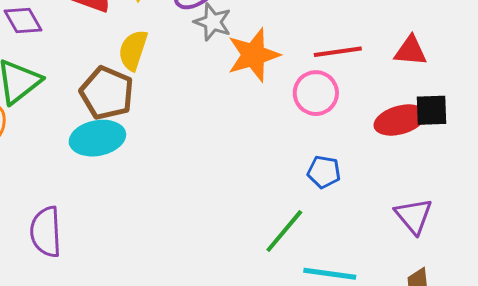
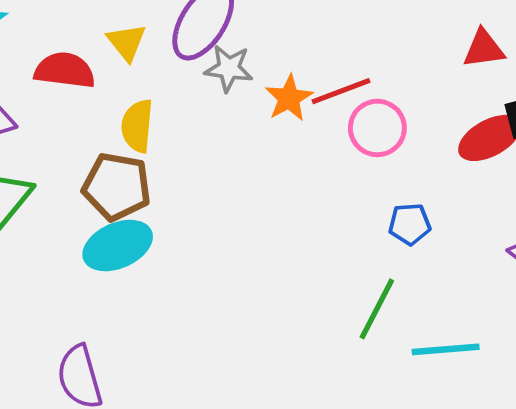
red line: (338, 52) -> (341, 91), moved
orange star: (253, 55) -> (289, 98), size x0.7

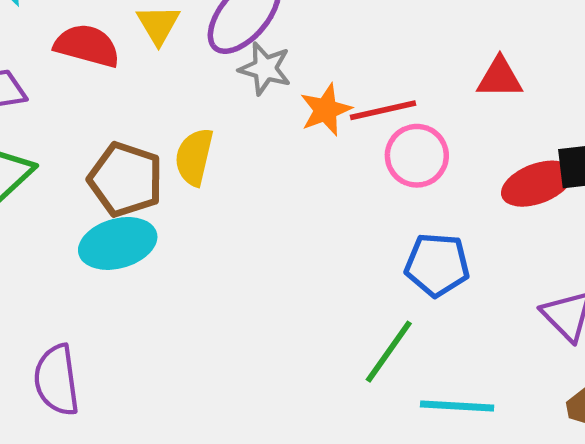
red triangle: (484, 49) -> (500, 78), moved
yellow semicircle: (137, 126) -> (194, 157), moved
blue pentagon: (410, 224) -> (437, 265), size x1.4

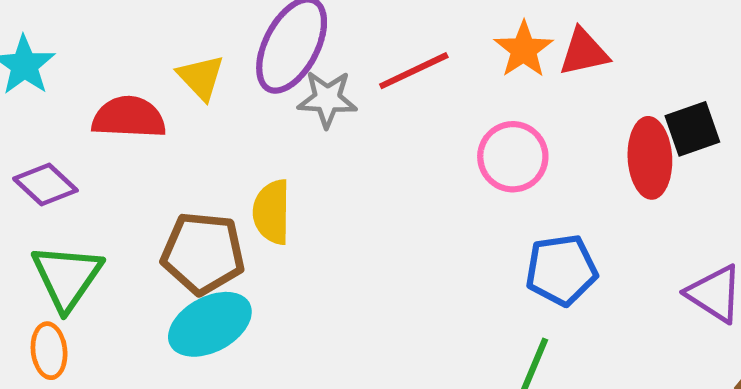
orange star: (326, 110) -> (524, 50), moved
red line: (383, 110) -> (414, 71), moved
red ellipse: (537, 184) -> (650, 158), turned -60

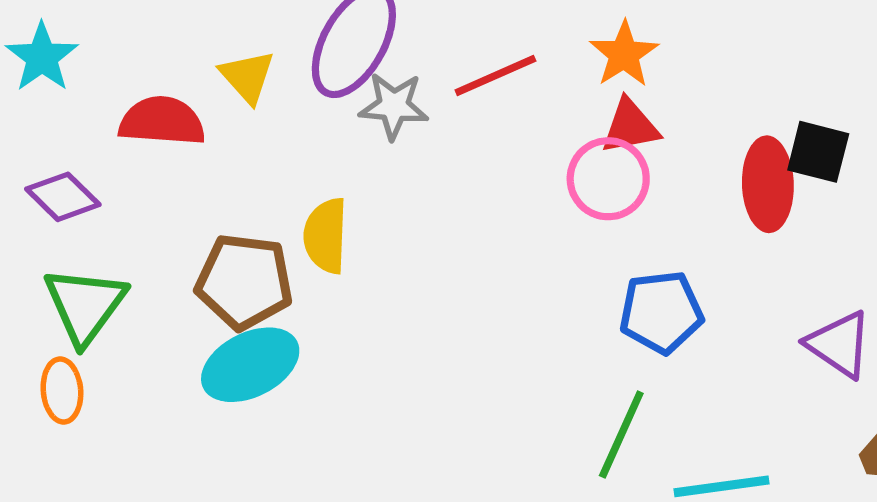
red triangle: (584, 52) -> (630, 126), moved
black square: (692, 129) -> (818, 152), turned 32

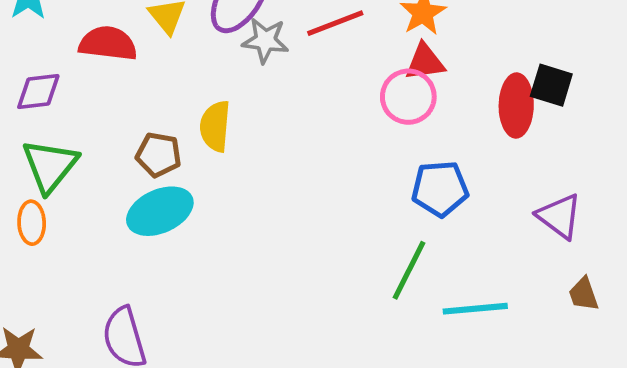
purple diamond: (63, 197) -> (38, 91), turned -54
brown pentagon: (244, 282) -> (159, 155), size x0.7

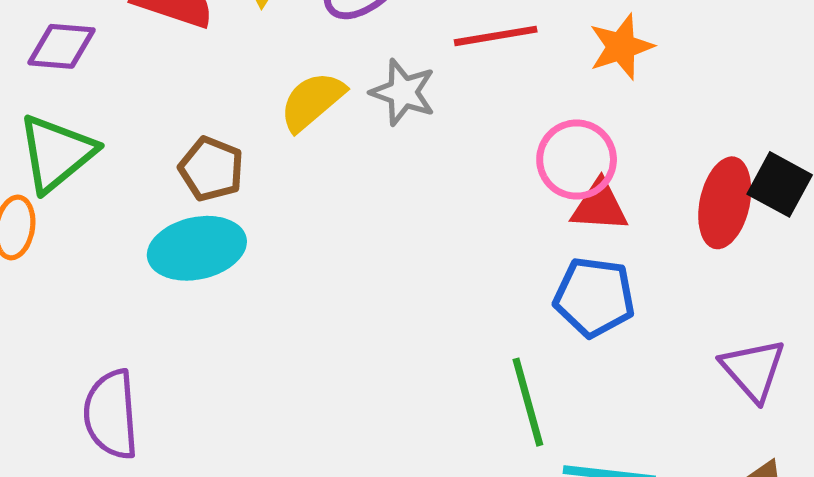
gray star: (265, 40) -> (403, 92), moved
red triangle: (425, 62) -> (599, 206), moved
yellow semicircle: (215, 126) -> (312, 101), moved, turned 33
green line: (409, 270) -> (528, 402), turned -54

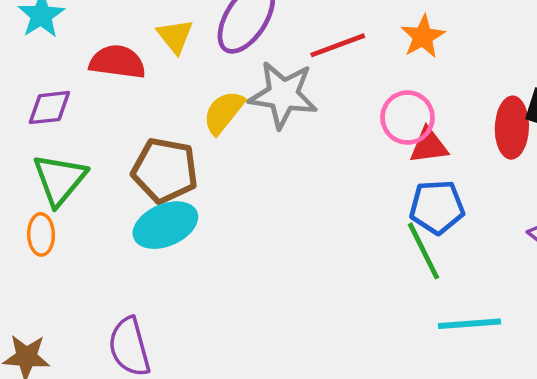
gray star: (403, 92) -> (283, 95), size x1.5
brown pentagon: (211, 169) -> (165, 170), size x1.5
green line: (528, 402) -> (423, 251), moved

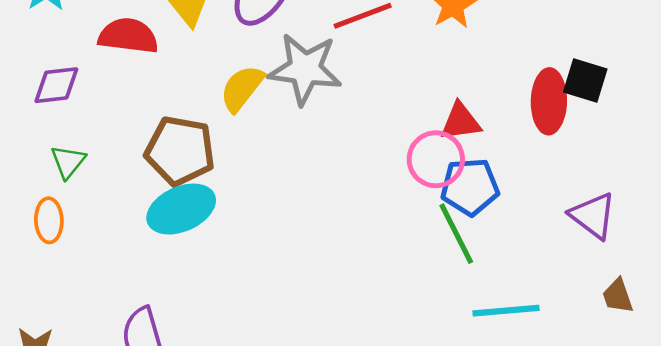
pink circle: (407, 118) -> (436, 159), moved
green triangle: (60, 179) -> (68, 162), size x0.6

